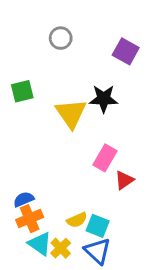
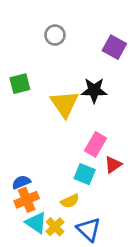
cyan square: (98, 226) -> (85, 174), moved

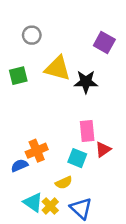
gray circle: (55, 35) -> (32, 35), moved
yellow triangle: (64, 104) -> (58, 68), moved, turned -40
pink rectangle: (95, 144) -> (87, 131), turned -35
orange cross: (27, 200) -> (37, 151), moved

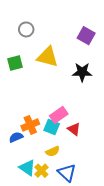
black star: (86, 82) -> (82, 72), moved
pink rectangle: (87, 131) -> (59, 115), moved, turned 60
red triangle: (103, 149) -> (74, 129), moved, turned -48
cyan square: (77, 158) -> (52, 127), moved

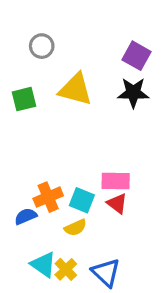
black star: (82, 72) -> (133, 93), moved
pink rectangle: (59, 115) -> (116, 181), moved, turned 36
yellow semicircle: (53, 151) -> (75, 228), moved

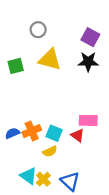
gray circle: (42, 46) -> (38, 30), moved
pink rectangle: (116, 181) -> (88, 120), moved
blue semicircle: (26, 216) -> (12, 133), moved

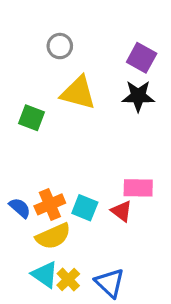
green square: (16, 66) -> (31, 118), moved, turned 35
blue semicircle: (12, 133) -> (20, 208), turned 64
yellow semicircle: (50, 151) -> (53, 236), moved, size x1.5

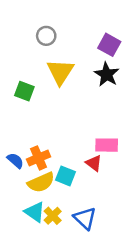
yellow triangle: (78, 93) -> (60, 72), turned 48
black star: (138, 96) -> (107, 74), turned 30
cyan square: (85, 208) -> (65, 176), moved

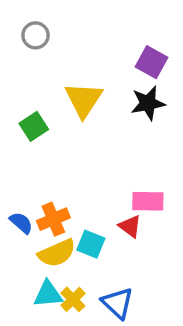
gray circle: (46, 36) -> (35, 35), moved
black star: (107, 74) -> (148, 103), turned 30
green square: (24, 91) -> (34, 126), turned 36
cyan triangle: (35, 212) -> (48, 294), turned -40

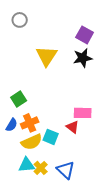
green square: (34, 126) -> (19, 99), moved
blue semicircle: (21, 223) -> (12, 125), turned 80

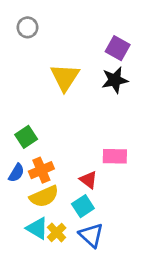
red triangle: (73, 127) -> (88, 180), moved
cyan square: (51, 137) -> (83, 206), moved, turned 35
cyan triangle: (27, 165) -> (37, 228), turned 36

